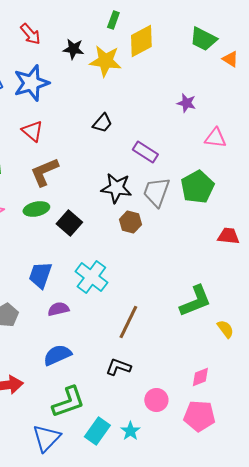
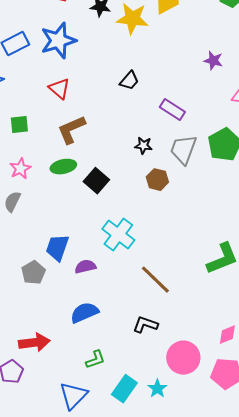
black star: (116, 188) -> (143, 146), size x0.6
blue trapezoid: (40, 275) -> (57, 248), moved
brown line: (128, 322) -> (155, 280), turned -72
pink circle: (156, 400) -> (183, 358), size x1.4
green L-shape: (68, 402) -> (95, 360), size x0.6

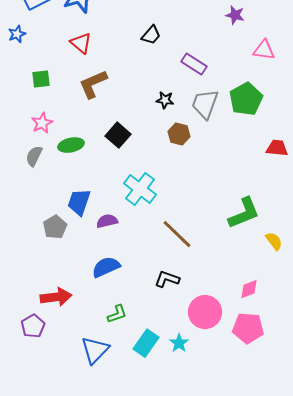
green ellipse: (63, 167) -> (71, 145), moved

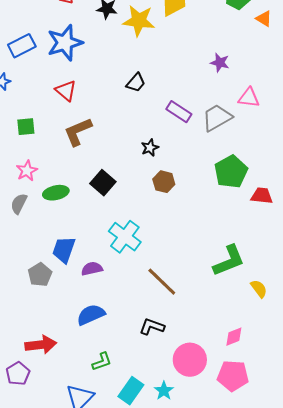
green pentagon: (246, 99) -> (231, 172), moved
black star: (165, 100) -> (150, 148), turned -30
gray trapezoid: (205, 104) -> (217, 118), moved, turned 40

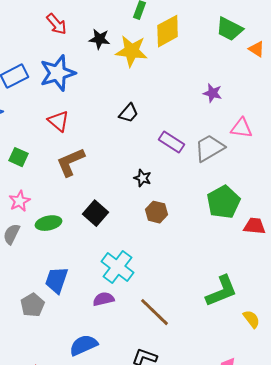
green square: (26, 127) -> (18, 157), turned 30
black star: (150, 148) -> (142, 178), turned -30
purple semicircle: (92, 269) -> (104, 299), moved

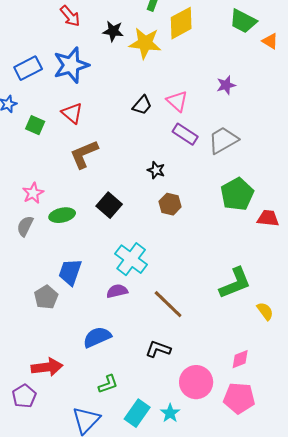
purple star: (212, 93) -> (226, 85), turned -30
pink triangle: (242, 128) -> (177, 101), moved, turned 35
green square: (18, 157) -> (35, 125), moved

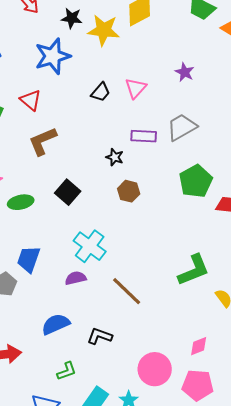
blue star: (71, 65) -> (53, 56), moved
purple star: (226, 85) -> (185, 72), turned -30
pink triangle: (177, 101) -> (136, 88), turned 30
purple rectangle: (185, 134) -> (144, 136), moved, turned -30
black L-shape: (158, 349) -> (100, 336), moved

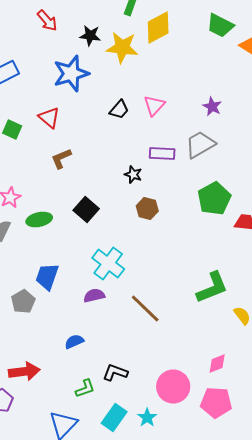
purple star: (185, 72) -> (212, 107), moved
brown L-shape: (43, 141) -> (61, 159), size x0.7
blue semicircle: (56, 324) -> (74, 342), size x0.7
black L-shape: (100, 336) -> (115, 373), moved

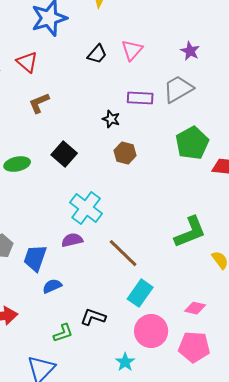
blue trapezoid: (47, 277) -> (35, 258), moved
pink diamond: (217, 364) -> (195, 308), turned 35
cyan rectangle: (114, 418) -> (140, 293), moved

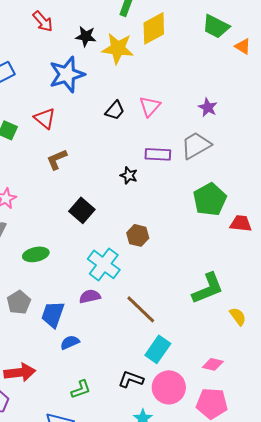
brown hexagon: (125, 153) -> (138, 235), moved
green ellipse: (17, 164) -> (36, 254), moved
black L-shape: (93, 317) -> (131, 379), moved

